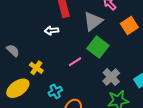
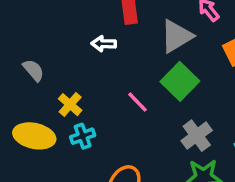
pink line: (75, 62) -> (138, 102), turned 72
yellow ellipse: (18, 88) -> (34, 136), turned 40
cyan cross: (55, 91) -> (83, 136), moved

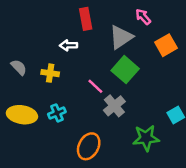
yellow cross: (70, 105) -> (50, 73), moved, turned -30
gray cross: (197, 136) -> (114, 106), moved

